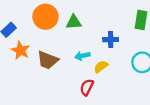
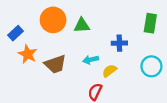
brown trapezoid: (48, 60) -> (55, 64), turned -40

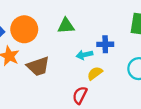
orange circle: (53, 20) -> (24, 29), moved
cyan arrow: (91, 60) -> (84, 55), moved

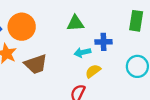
green triangle: (66, 26) -> (75, 23), moved

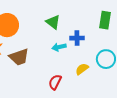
green triangle: (75, 23) -> (53, 22), turned 42
yellow semicircle: (93, 71) -> (82, 69), moved

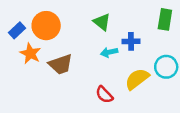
yellow semicircle: (82, 69) -> (137, 79), size x1.5
red semicircle: (55, 82) -> (104, 95), turned -70

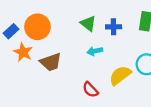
blue cross: (131, 41) -> (114, 27), moved

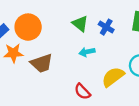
blue cross: (114, 27) -> (106, 27), turned 32
orange star: (23, 52) -> (13, 53), turned -30

